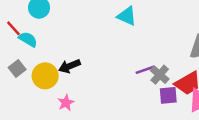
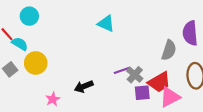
black arrow: (69, 66) -> (84, 86), moved
yellow circle: (45, 76) -> (36, 63), moved

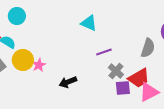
purple line: (122, 70) -> (104, 52), moved
pink star: (53, 99) -> (39, 65), moved

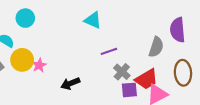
cyan circle: (17, 16) -> (25, 18), moved

